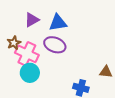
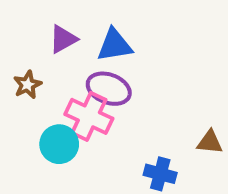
pink cross: (27, 54) -> (89, 116), moved

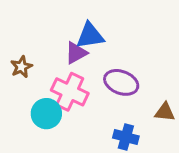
purple triangle: (63, 39) -> (76, 53), moved
purple ellipse: (109, 89) -> (121, 82), moved

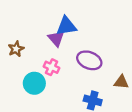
purple triangle: (76, 53) -> (56, 39), turned -42
pink cross: (70, 92) -> (51, 67), size x0.6

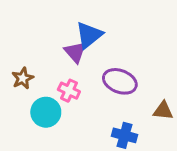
blue triangle: (66, 26) -> (89, 35), turned -30
brown star: (16, 49) -> (23, 78), moved

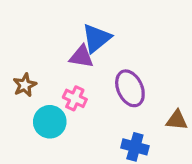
purple triangle: (75, 52) -> (82, 57), turned -40
purple ellipse: (120, 81) -> (130, 88), turned 44

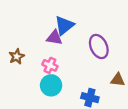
purple ellipse: (130, 88) -> (99, 47), moved
cyan circle: (50, 122) -> (51, 85), moved

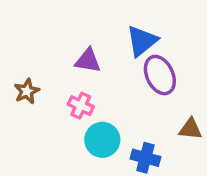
blue triangle: (64, 25) -> (142, 41), moved
cyan circle: (51, 85) -> (102, 140), moved

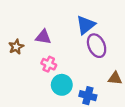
purple triangle: (88, 61) -> (43, 37), moved
brown star: (27, 91) -> (16, 47), moved

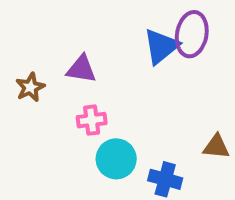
purple ellipse: (97, 46) -> (192, 34), moved, turned 35
pink cross: (49, 64) -> (92, 120), turned -32

